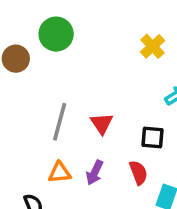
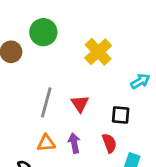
yellow cross: (153, 46) -> (98, 52), moved, size x1.4
purple arrow: (95, 173) -> (74, 143), turned 144

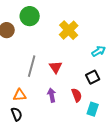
black square: (121, 115) -> (93, 77), moved, turned -32
orange triangle: (46, 143) -> (20, 95), moved

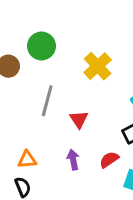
gray line: (32, 66) -> (47, 101), moved
red semicircle: (77, 95) -> (109, 160), turned -104

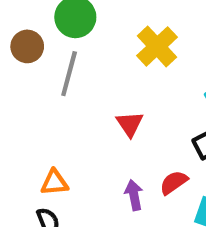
gray line: (47, 101) -> (69, 74), moved
purple arrow: (73, 160) -> (134, 195), moved

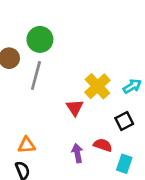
yellow cross: (157, 46) -> (97, 86), moved
red semicircle: (174, 182) -> (103, 145), turned 54

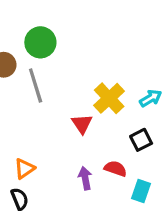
gray line: (36, 76) -> (36, 85), turned -32
orange triangle: (27, 145) -> (24, 169), turned -30

